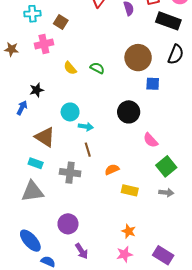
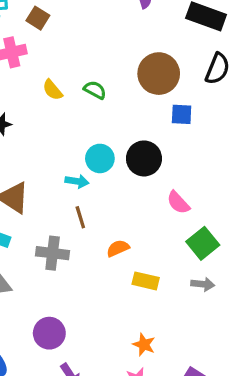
cyan circle: (70, 112) -> (100, 158), moved

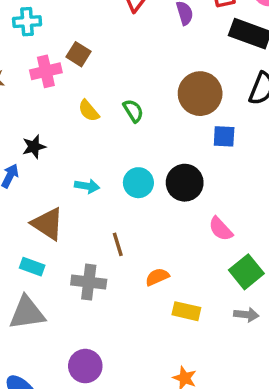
brown square: (38, 18) -> (78, 54), moved
green semicircle: (95, 90) -> (133, 111), turned 30
cyan arrow: (77, 181) -> (87, 186), moved

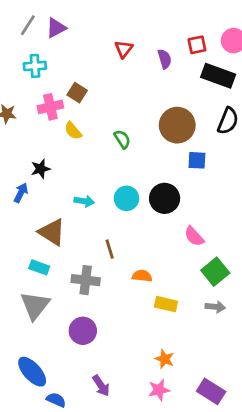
yellow semicircle: (89, 111) -> (73, 131), moved
orange semicircle: (157, 277) -> (142, 276), turned 30
gray triangle: (27, 313) -> (35, 305), turned -44
purple circle: (85, 366) -> (83, 331), moved

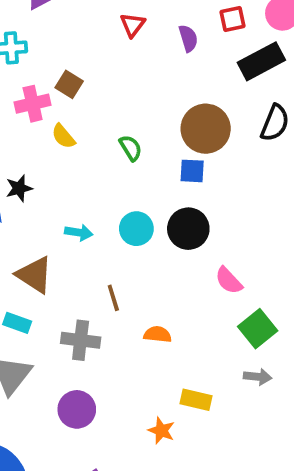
black rectangle: (218, 76) -> (261, 61), turned -48
blue square: (197, 160) -> (192, 171), moved
yellow rectangle: (166, 304) -> (196, 400), moved
orange star: (165, 359) -> (161, 431), moved

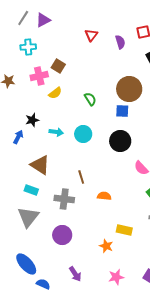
yellow semicircle: (63, 136) -> (55, 93), turned -88
cyan circle: (136, 229) -> (83, 134), moved
cyan arrow: (79, 232) -> (56, 132), moved

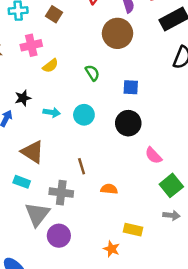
brown square: (58, 66) -> (54, 14), moved
brown circle: (129, 89) -> (117, 33), moved
gray triangle: (28, 217) -> (37, 214), moved

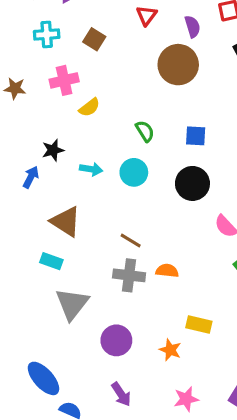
green semicircle: (92, 73) -> (145, 131), moved
brown line: (82, 166) -> (131, 241), turned -42
gray cross: (61, 193) -> (129, 275), moved
purple circle: (59, 236) -> (116, 340), moved

